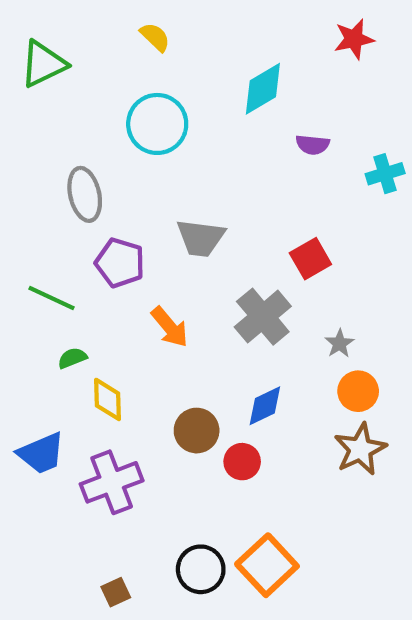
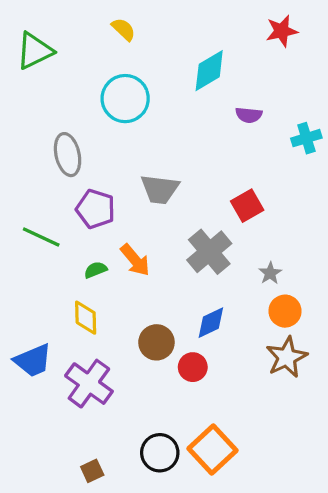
green semicircle: (72, 358) -> (96, 270), moved
purple cross: (112, 482) -> (89, 384), turned -33

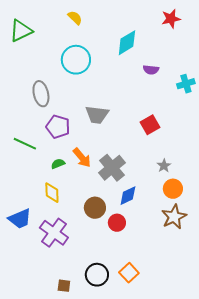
gray cross: (209, 252) -> (112, 168), moved
orange square: (213, 449) -> (129, 273), size x0.7
brown square: (92, 471) -> (64, 286), moved, turned 32

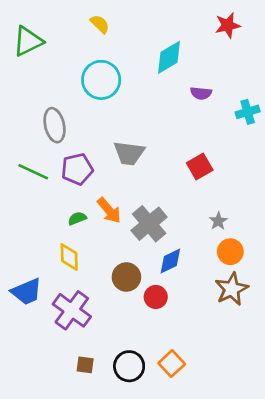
purple pentagon: (58, 127) -> (77, 169), turned -30
green line: (25, 144) -> (33, 172), moved
brown square: (64, 286) -> (85, 365), moved

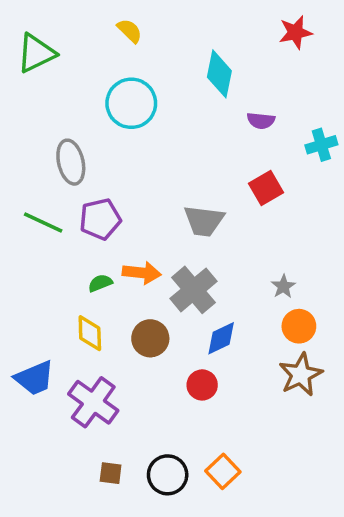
cyan diamond: (169, 57) -> (219, 74), turned -48
gray trapezoid: (129, 153) -> (204, 221), moved
red square: (200, 166) -> (266, 188), moved
orange arrow: (109, 210) -> (142, 273), turned -44
brown circle: (126, 277) -> (150, 338), moved

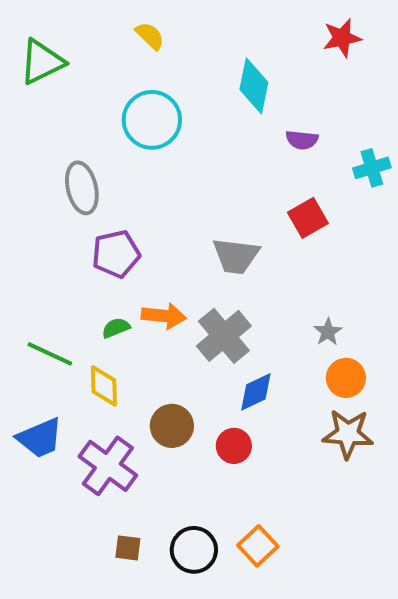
green line: (43, 223) -> (50, 354), moved
brown circle: (150, 338) -> (172, 426), moved
brown star: (301, 375) -> (348, 434), turned 30

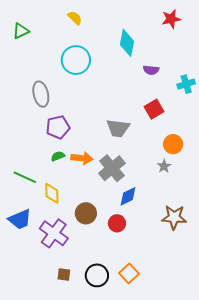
green triangle: (42, 62) -> (21, 31), size x0.7
green semicircle: (116, 328) -> (58, 156), moved
orange circle: (346, 378) -> (173, 144), moved

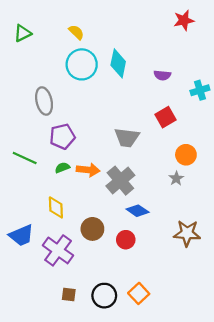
yellow semicircle: (75, 18) -> (76, 32), moved
cyan diamond: (127, 43) -> (118, 63), moved
green line: (25, 177) -> (25, 158), moved
blue diamond: (128, 196) -> (138, 211), turned 60

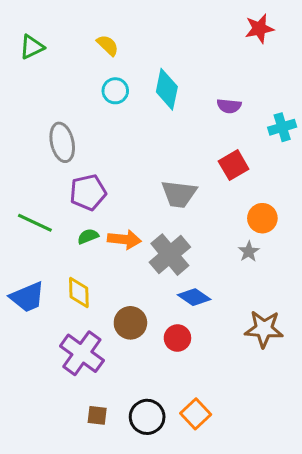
cyan circle: (82, 64) -> (115, 91), size x0.6
blue trapezoid: (21, 235) -> (27, 297), moved

